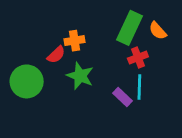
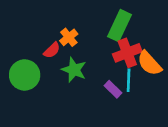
orange semicircle: (158, 31) -> (149, 63), moved, size x1.5
orange cross: (75, 41) -> (69, 37), turned -30
red cross: (138, 57) -> (127, 53), size x1.5

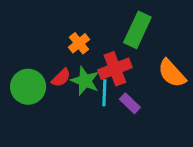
red semicircle: (52, 50) -> (61, 78), moved
red cross: (127, 53) -> (115, 69), moved
cyan line: (129, 80) -> (104, 93), moved

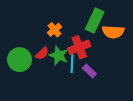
orange semicircle: (172, 73) -> (113, 32), moved, turned -45

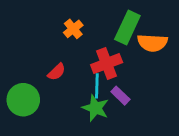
orange cross: (54, 30) -> (73, 29), moved
green star: (59, 55) -> (95, 108), moved
green circle: (19, 60) -> (23, 100), moved

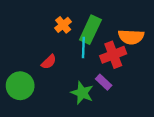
green rectangle: (127, 27) -> (90, 30), moved
red cross: (107, 64) -> (113, 55), moved
cyan line: (97, 86) -> (83, 48), moved

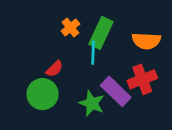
red cross: (113, 55) -> (142, 79), moved
purple rectangle: (104, 82) -> (116, 91), size x1.6
green circle: (20, 86) -> (42, 94), moved

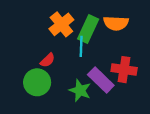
orange cross: (70, 28) -> (61, 24), size x1.5
orange semicircle: (146, 41) -> (116, 23), moved
red cross: (142, 79) -> (124, 70), turned 30

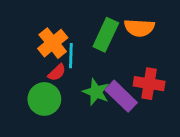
orange cross: (61, 24) -> (53, 43), moved
cyan line: (81, 46) -> (71, 56), moved
green star: (80, 90) -> (96, 92), moved

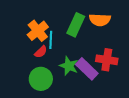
green circle: (44, 99) -> (41, 79), moved

